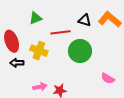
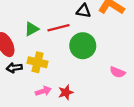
green triangle: (36, 18) -> (32, 29), moved
yellow cross: (39, 51) -> (38, 62), moved

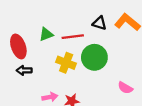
yellow cross: (38, 62) -> (66, 63), moved

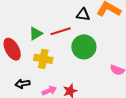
yellow cross: (66, 63) -> (43, 59), moved
black arrow: (24, 70) -> (23, 84), moved

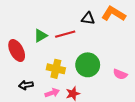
green circle: (84, 47) -> (88, 65), moved
yellow cross: (43, 59) -> (56, 69), moved

